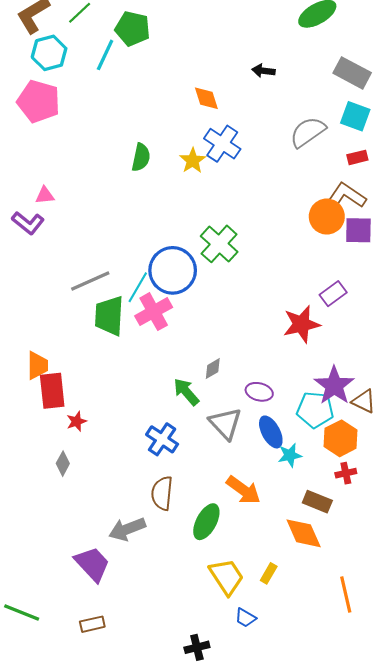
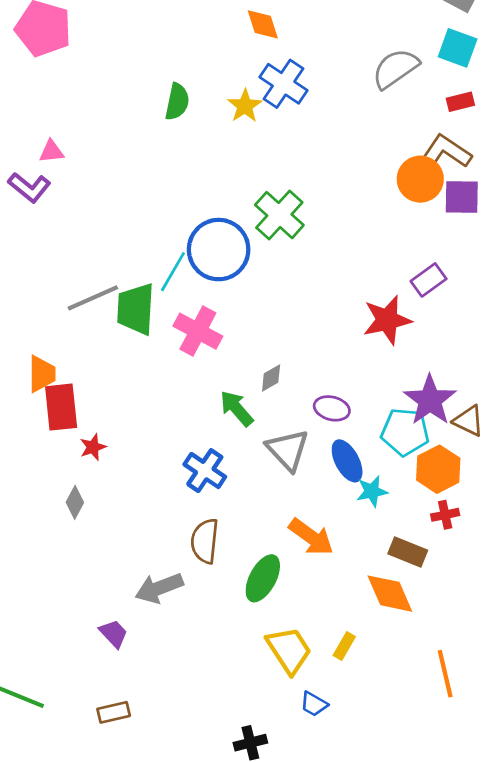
gray line: (90, 281) -> (93, 298), moved
pink cross: (154, 312) -> (198, 331), moved, turned -33
purple trapezoid: (92, 564) -> (114, 634), size x0.6

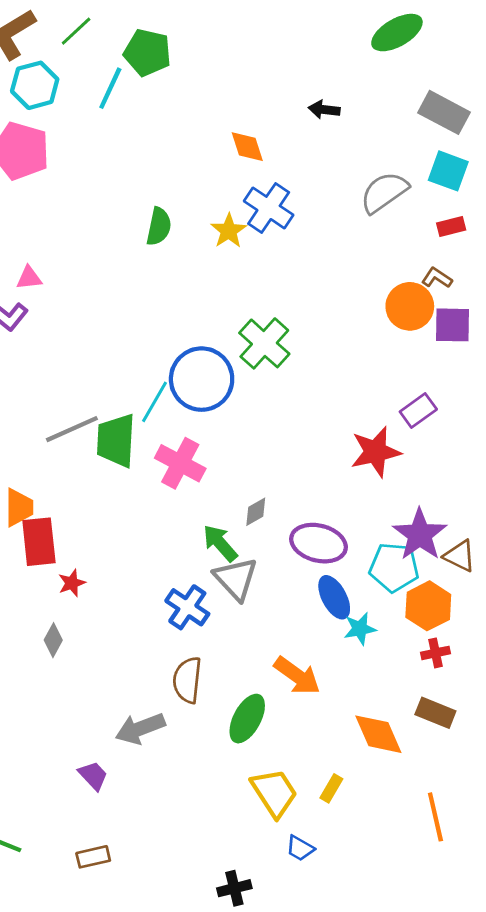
brown L-shape: (447, 151) -> (437, 278), size x0.6
purple ellipse: (332, 408) -> (319, 543), size x1.5
gray triangle: (288, 450) -> (236, 579), moved
brown rectangle: (408, 552) -> (435, 713), moved

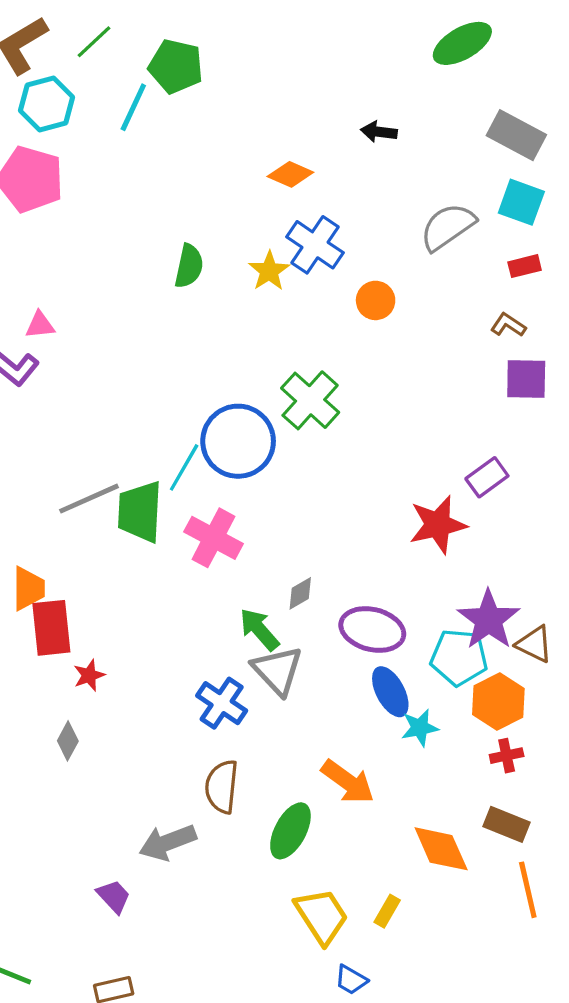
orange diamond: (247, 147) -> (290, 174), turned -48
orange circle: (410, 306) -> (376, 300), moved, size x0.7
orange line: (435, 817) -> (528, 890), moved

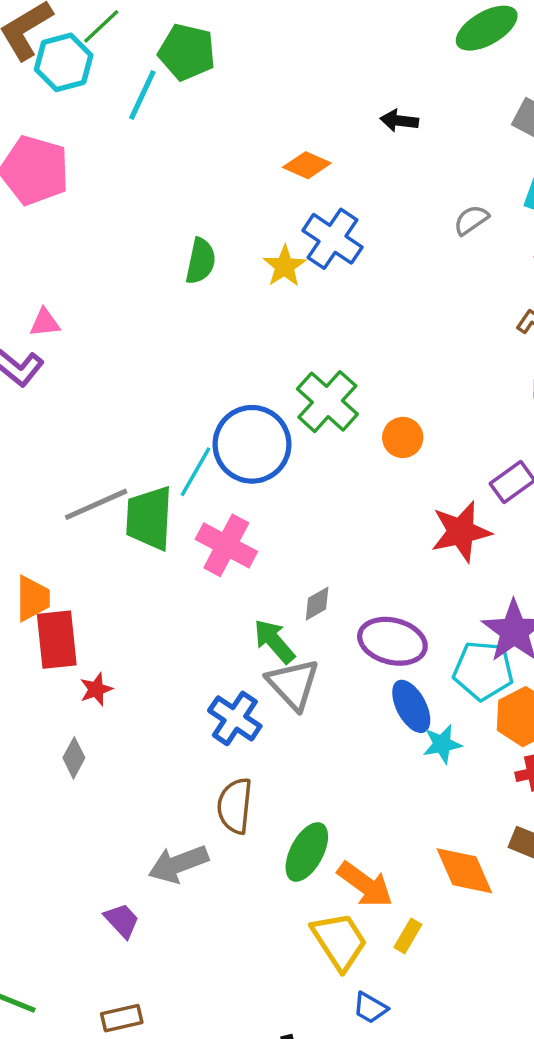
cyan hexagon: (47, 104) -> (64, 62), moved
gray semicircle: (448, 227) -> (471, 220), size x0.6
orange circle: (376, 300) -> (403, 437), moved
orange arrow: (348, 782) -> (365, 885), moved

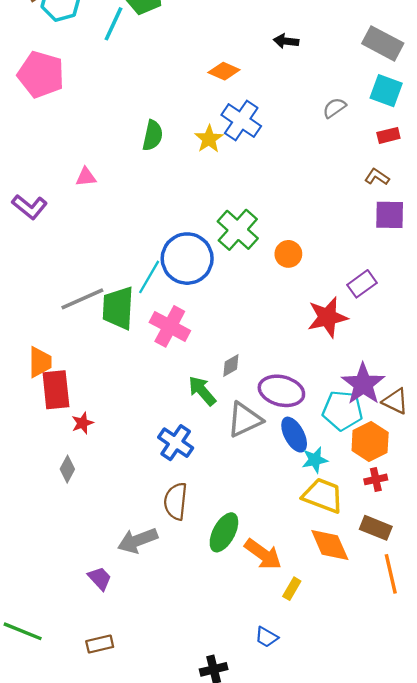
pink triangle: (45, 323) -> (86, 177), moved
gray triangle: (293, 684) -> (245, 420), moved, turned 48
yellow trapezoid: (339, 941) -> (323, 496), moved, turned -36

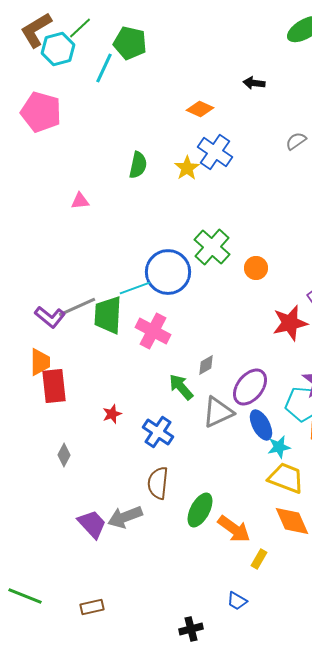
purple L-shape: (30, 207) -> (50, 317), moved
cyan line: (149, 277) -> (135, 288), turned 40
purple ellipse: (281, 391) -> (250, 387), turned -66
red star: (82, 423) -> (112, 414), moved
purple trapezoid: (100, 578) -> (92, 524), moved, size x1.4

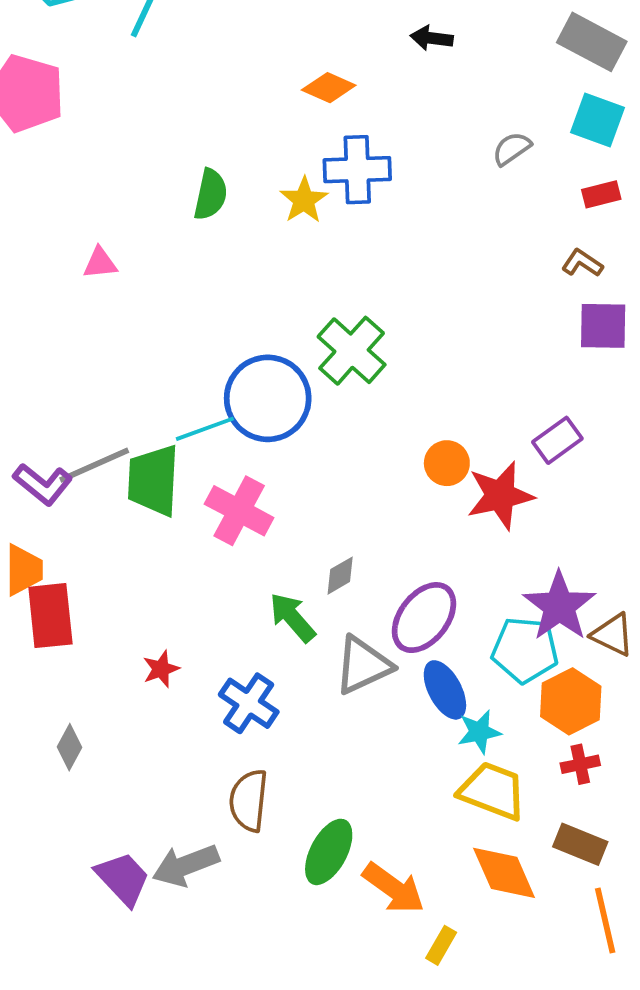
blue cross: (215, 152) -> (357, 170), turned -36
orange circle: (256, 268) -> (447, 463), moved

